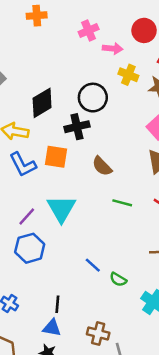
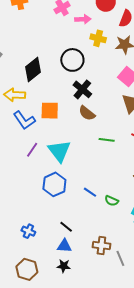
black cross: (77, 127) -> (82, 89), moved, turned -30
purple line: (27, 216) -> (32, 150), moved
blue hexagon: (30, 248) -> (54, 184), moved
black line: (57, 304) -> (66, 227), turned -48

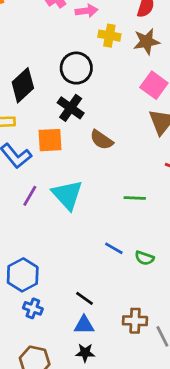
black cross: (82, 89) -> (71, 108), moved
green line: (107, 140) -> (135, 198), moved
blue hexagon: (54, 184) -> (23, 275), moved

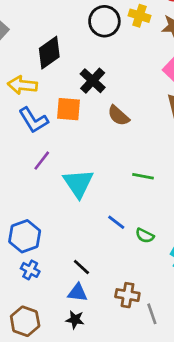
black circle: (76, 68) -> (104, 21), moved
cyan triangle: (67, 195) -> (78, 183), moved

